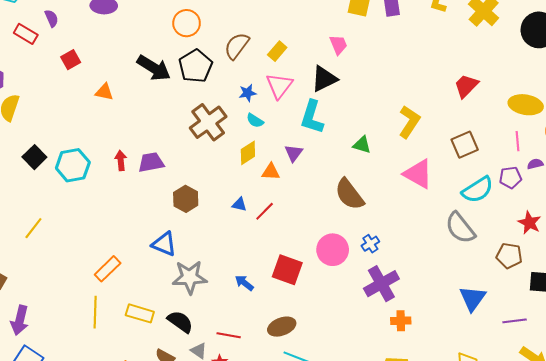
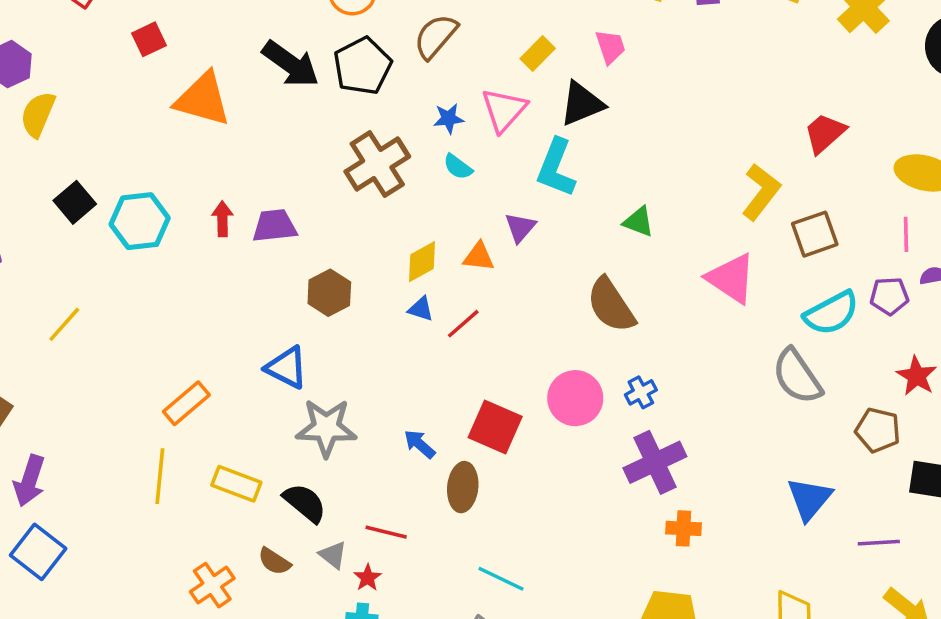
yellow rectangle: (277, 51) -> (538, 54), moved
orange triangle: (104, 92) -> (203, 99), size x1.8
yellow L-shape: (409, 122) -> (761, 192), moved
yellow diamond: (248, 153) -> (422, 262), moved
brown ellipse: (282, 327) -> (463, 487), moved, turned -68

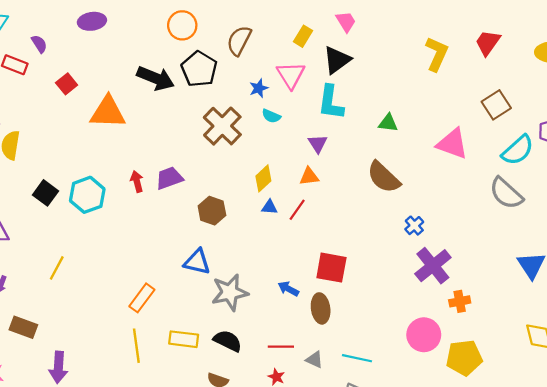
yellow L-shape: (761, 192) -> (437, 54), moved
orange triangle: (479, 257) -> (309, 177), moved
pink circle: (575, 398) -> (424, 335), moved
gray triangle: (333, 555) -> (314, 360), moved

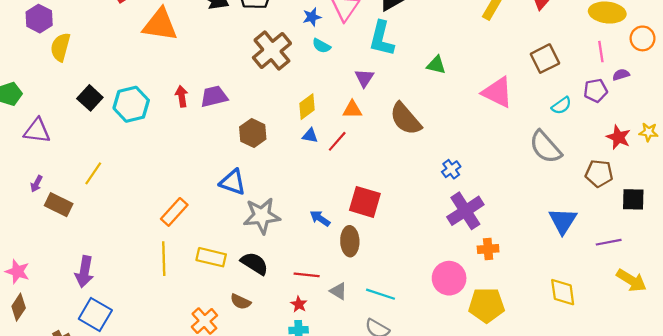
cyan semicircle: (518, 150) -> (561, 106), size x0.6
brown semicircle: (384, 177) -> (405, 119), moved
brown rectangle: (23, 327) -> (59, 205), moved

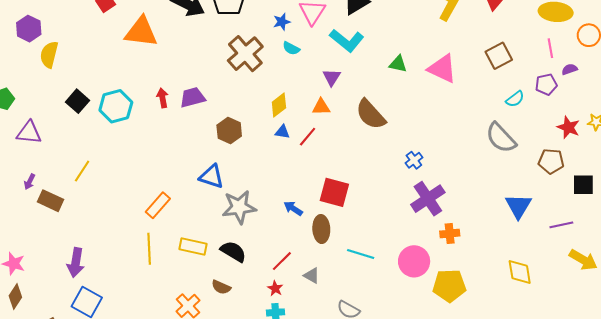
cyan L-shape: (382, 39) -> (347, 40), turned -64
pink triangle: (497, 92) -> (442, 69), moved
red line: (307, 275) -> (282, 261), turned -50
cyan line: (381, 294) -> (361, 254), moved

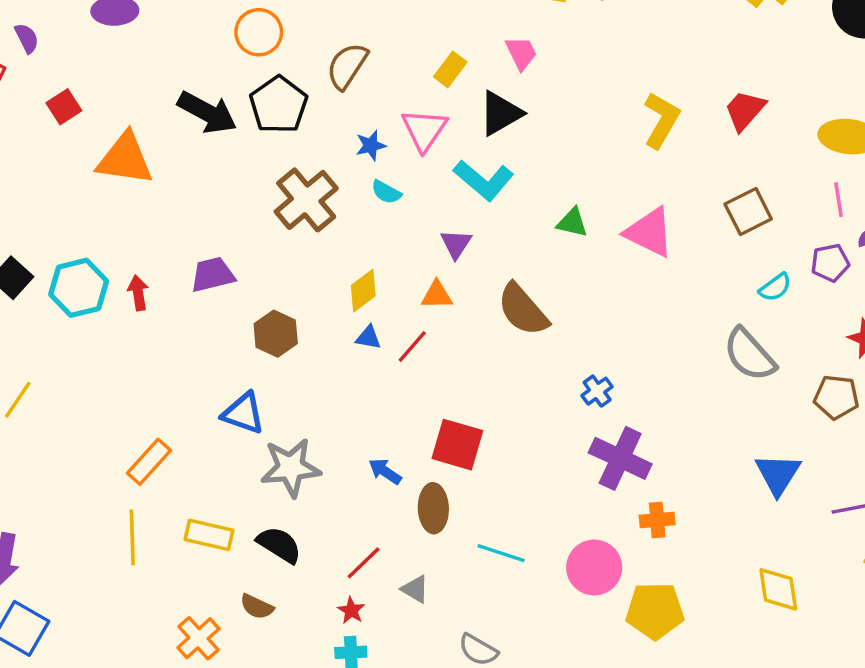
red arrow: (162, 98) -> (138, 293), moved
purple cross: (428, 199) -> (620, 458), turned -32

